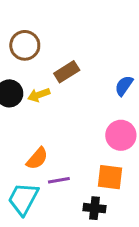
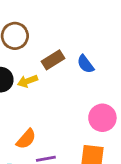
blue semicircle: (124, 86) -> (85, 64), moved, turned -72

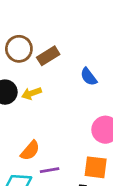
brown rectangle: (53, 60) -> (48, 56), moved

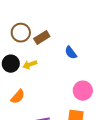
orange semicircle: (30, 151) -> (18, 97), moved

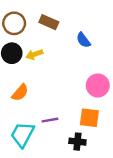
brown circle: (21, 33) -> (14, 23), moved
brown rectangle: (42, 38) -> (49, 22), turned 56

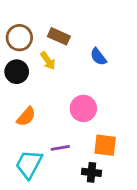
yellow arrow: (34, 54) -> (48, 61), moved, turned -105
pink circle: (98, 85) -> (83, 108), moved

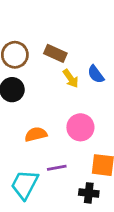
yellow arrow: (48, 61) -> (71, 78), moved
orange semicircle: (26, 117) -> (36, 134), moved, turned -145

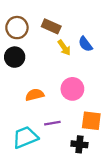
cyan trapezoid: (25, 185) -> (25, 137), turned 40

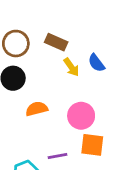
orange semicircle: (35, 95) -> (37, 109), moved
orange square: (91, 121) -> (92, 145), moved

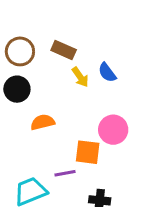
pink circle: (81, 116) -> (113, 130), moved
orange square: (92, 145) -> (88, 152), moved

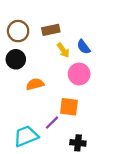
brown rectangle: (64, 50) -> (51, 30), turned -36
pink circle: (113, 130) -> (79, 74), moved
purple line: (65, 173) -> (52, 123), turned -35

